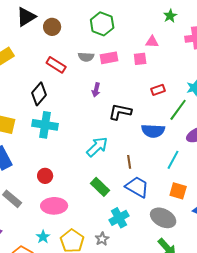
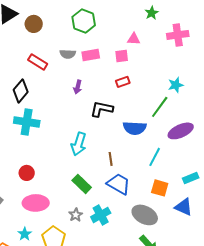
red rectangle: (158, 90) -> (123, 82), moved
cyan arrow: (97, 147) -> (79, 144), turned 150
gray star: (102, 239) -> (76, 215), moved

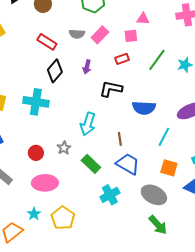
pink rectangle: (91, 55) -> (100, 35), turned -36
red rectangle: (123, 82) -> (122, 59), moved
black diamond: (21, 91) -> (55, 71), moved
green line: (160, 107) -> (157, 60), moved
gray star: (76, 215) -> (64, 148), moved

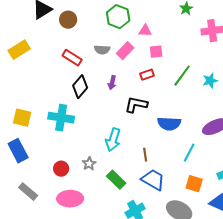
pink triangle: (143, 19) -> (145, 31), moved

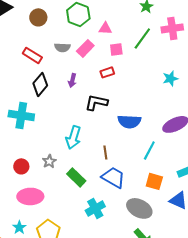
brown circle: (68, 20) -> (38, 17), moved
green line: (182, 76) -> (142, 38), moved

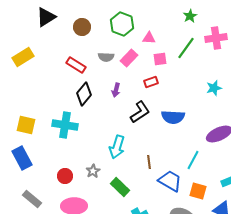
black L-shape: (96, 102) -> (140, 112), turned 135
blue semicircle: (129, 121) -> (173, 117), moved
blue trapezoid: (113, 177) -> (170, 181), moved

